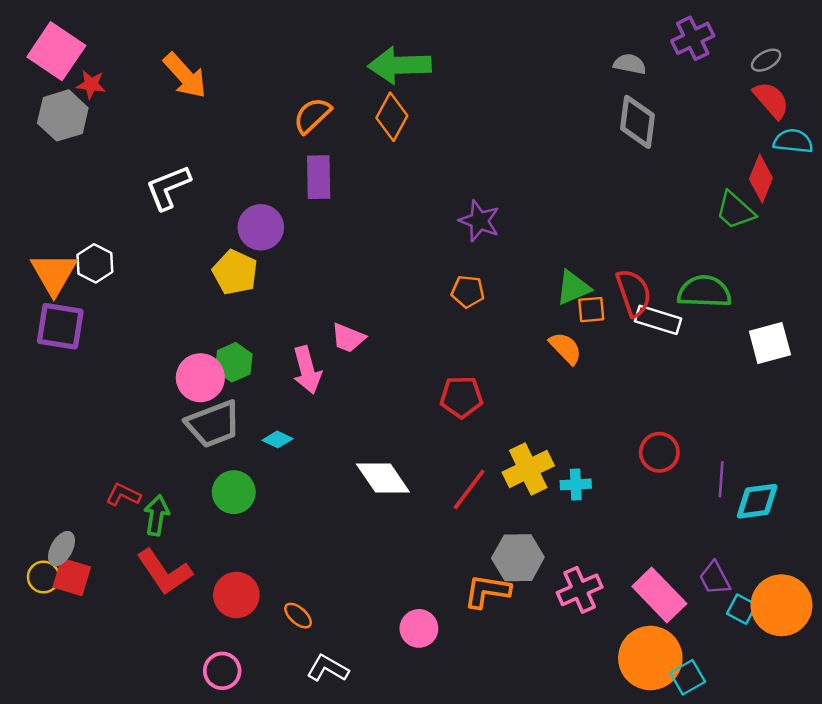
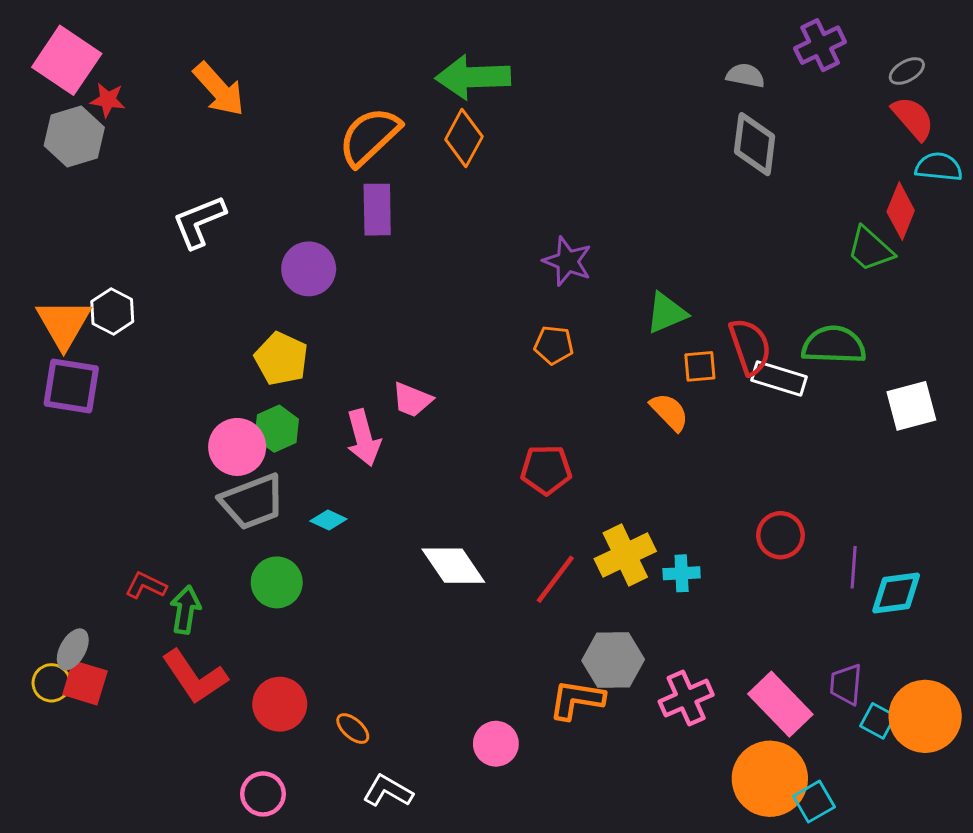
orange semicircle: (312, 115) -> (370, 136), size x1.4
yellow pentagon: (235, 272) -> (281, 359), moved
green triangle: (573, 288) -> (666, 313), moved
purple trapezoid: (715, 578) -> (846, 684), turned 33

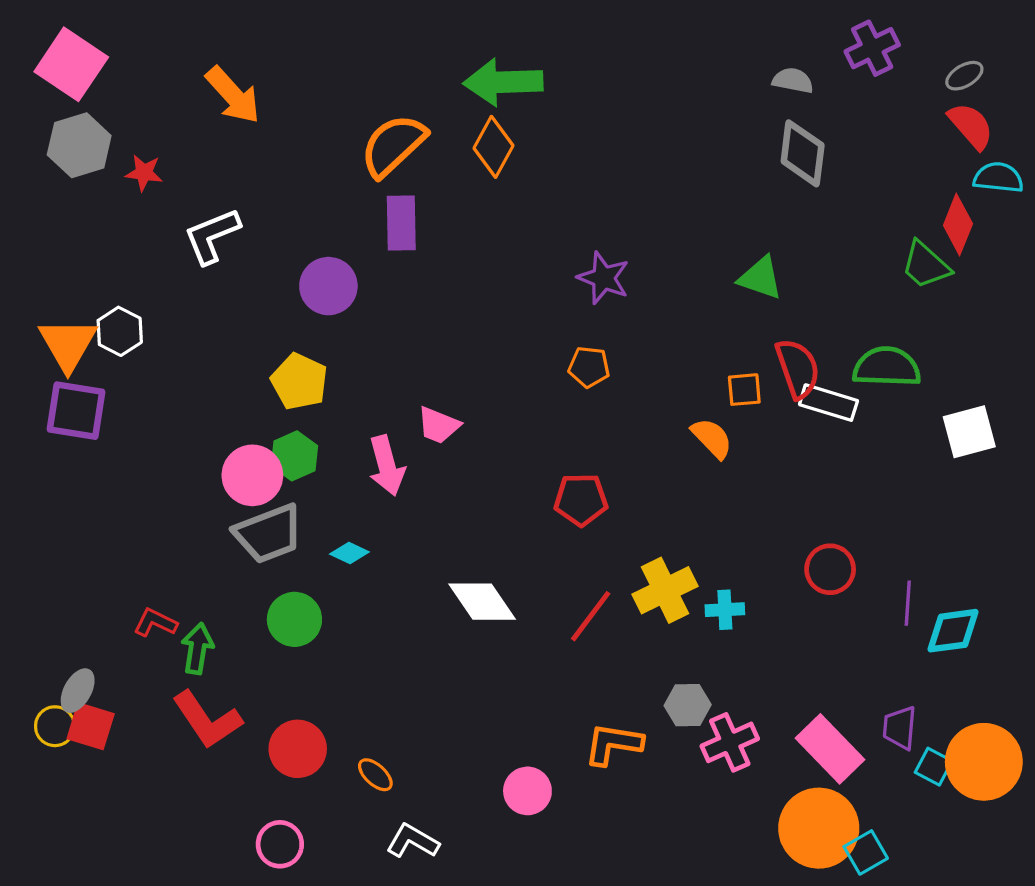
red star: (108, 100) -> (144, 173), moved
green triangle: (666, 313) -> (760, 278), moved, turned 42
gray hexagon: (613, 660) -> (688, 705), moved, size x0.7

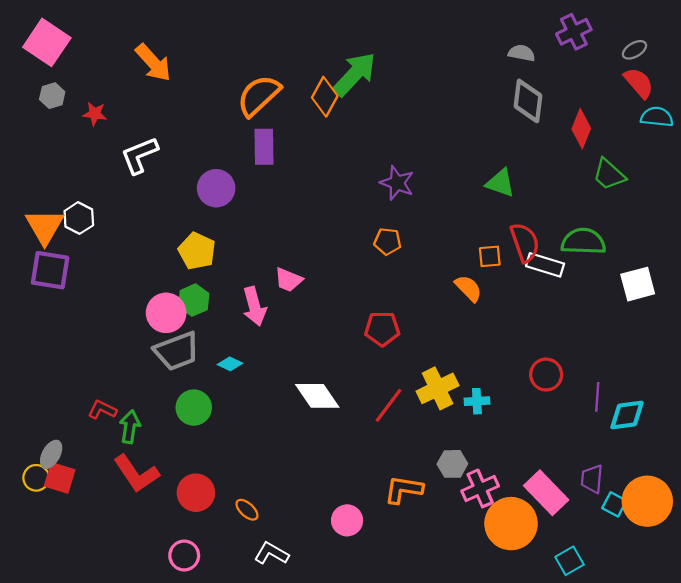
green arrow: (503, 82) -> (355, 74), moved, turned 135
gray hexagon: (79, 145) -> (52, 96), size x0.6
red diamond: (958, 225) -> (581, 129), moved
orange circle: (819, 828) -> (511, 524), moved

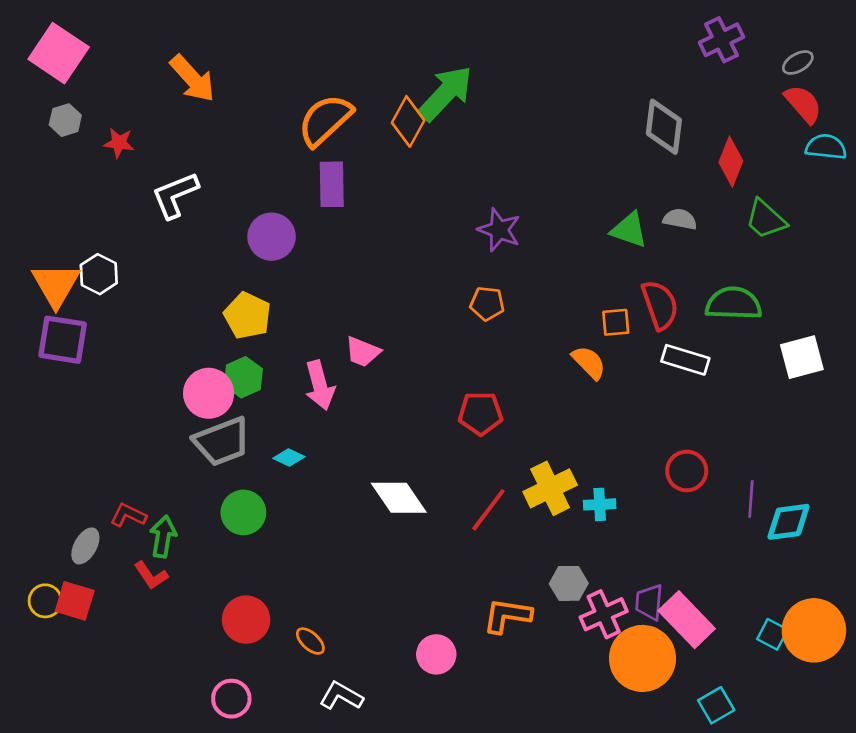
gray semicircle: (522, 53) -> (680, 219), moved
white rectangle: (545, 265) -> (685, 360), moved
gray ellipse: (51, 454) -> (85, 546), moved
red L-shape: (136, 474) -> (151, 575), moved, size x0.6
purple trapezoid: (592, 479) -> (649, 602), moved

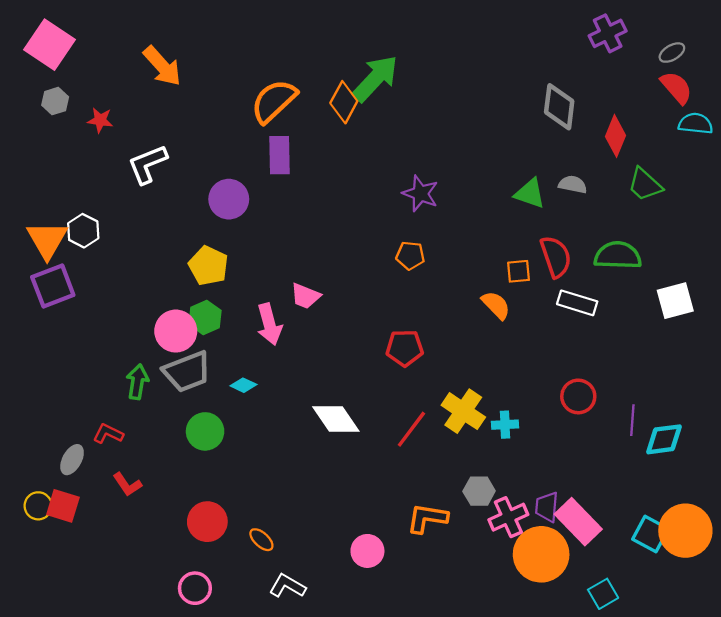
purple square: (63, 340) -> (53, 286), turned -30
yellow cross: (550, 488) -> (463, 411), turned -30
green arrow: (163, 537) -> (137, 382), moved
cyan square: (772, 634) -> (650, 534), size x1.4

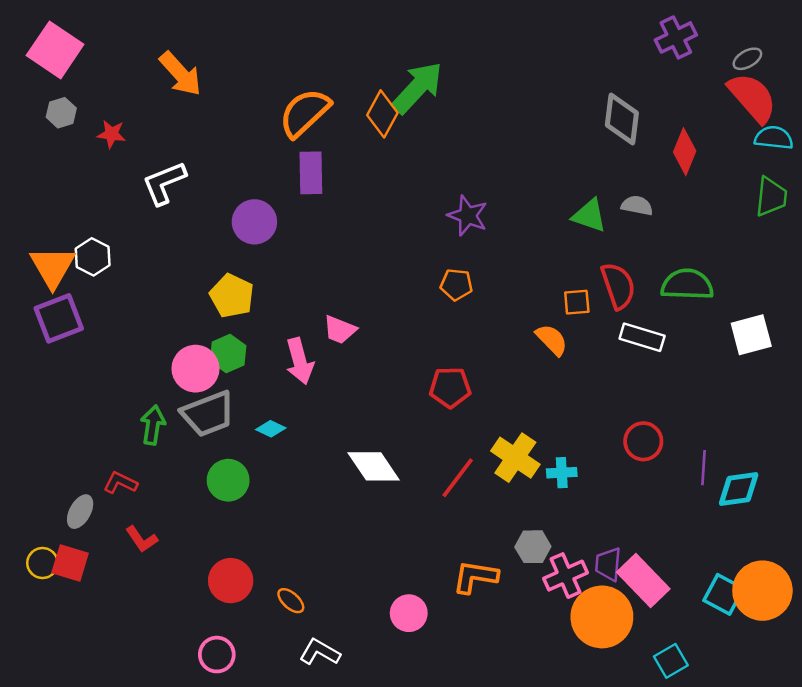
red semicircle: (676, 87) -> (752, 98), size x1.4
green trapezoid: (645, 184) -> (771, 197), moved, turned -126

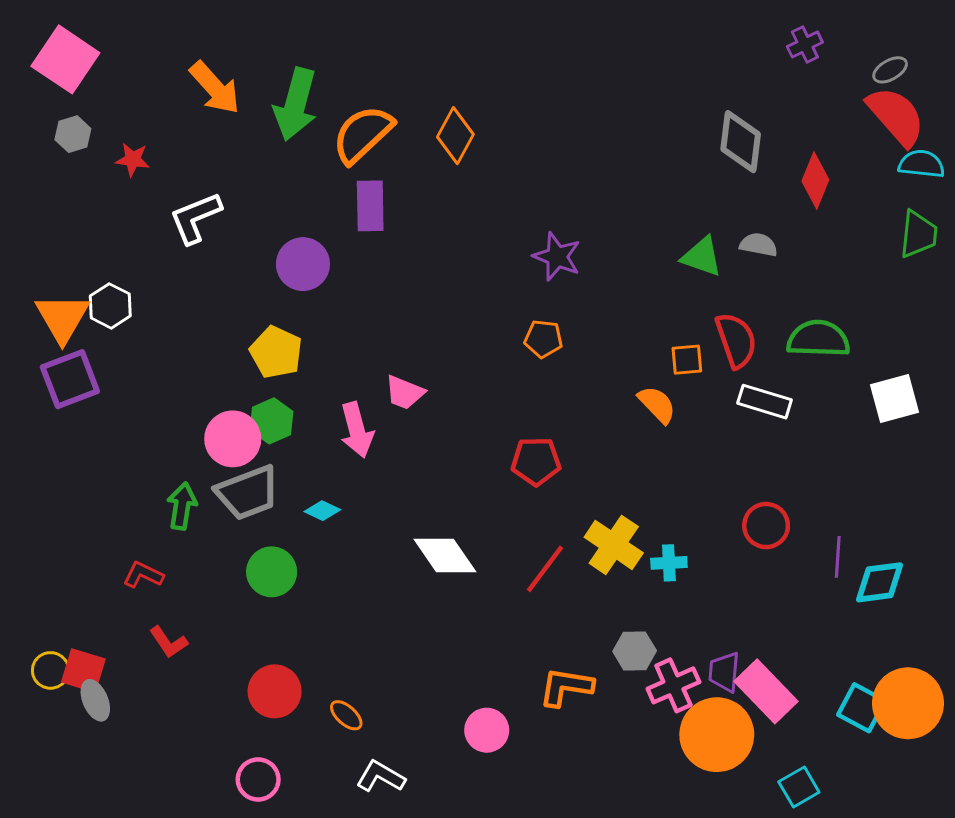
purple cross: (676, 37) -> (805, 44), size x0.7
green arrow: (418, 88) -> (295, 104), moved, turned 152
gray ellipse: (80, 512) -> (95, 700), moved, turned -52

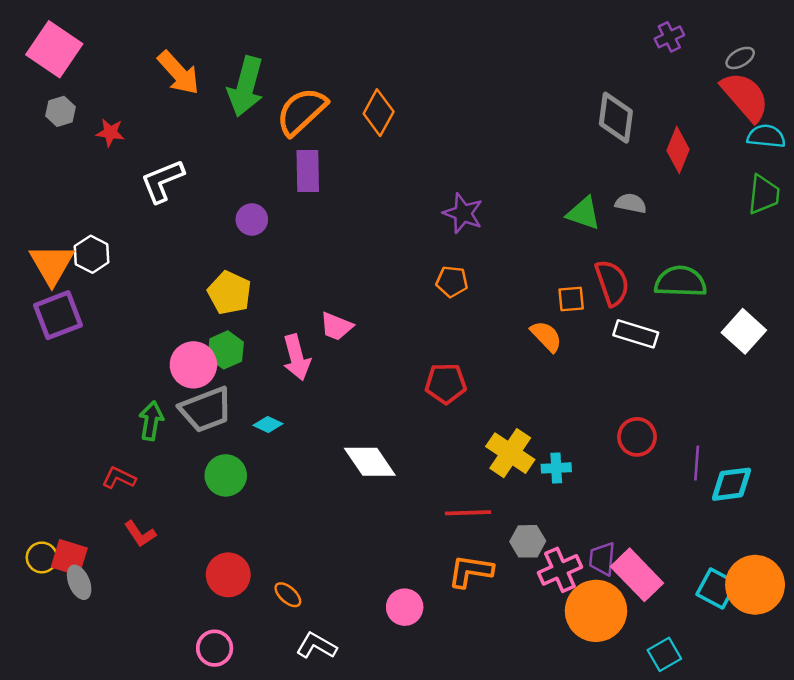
purple circle: (303, 264) -> (252, 219), size x0.7
white square: (895, 399) -> (744, 331), turned -33
red line: (545, 569) -> (468, 513), moved, turned 51

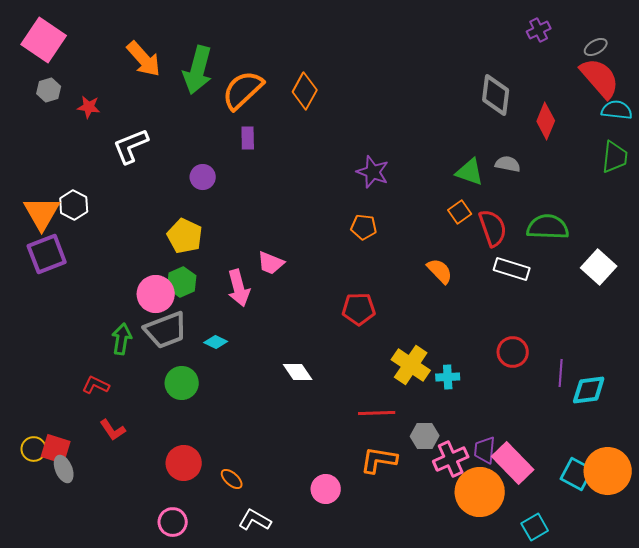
purple rectangle: (308, 171) -> (248, 138), size x0.7
orange square: (571, 299) -> (460, 212), moved, turned -30
white diamond: (370, 462) -> (298, 372), size x0.7

